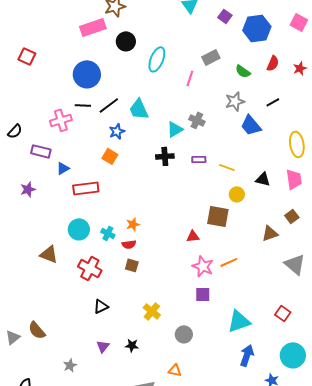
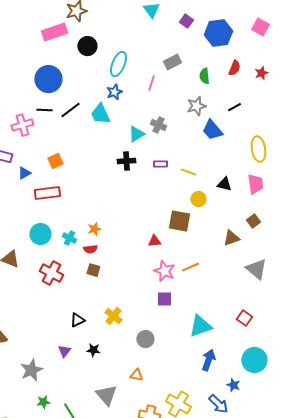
green semicircle: (243, 71) -> (204, 76), turned 49
blue star: (117, 131) -> (114, 92), moved
orange square: (110, 156) -> (55, 161), moved, turned 35
black triangle: (101, 306) -> (77, 320), moved
gray star: (70, 365) -> (31, 370), size x1.6

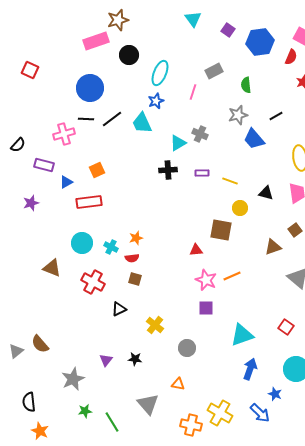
red semicircle: (234, 68) -> (291, 57), moved
black triangle: (77, 320) -> (119, 309), moved

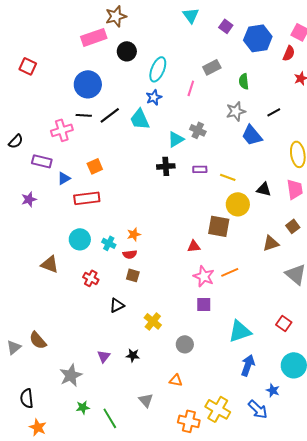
yellow circle: (240, 208) -> (238, 204), size x1.5
red cross: (93, 282) -> (91, 278), size x0.7
gray triangle: (148, 404) -> (146, 400), size x0.7

